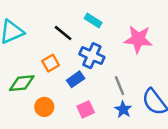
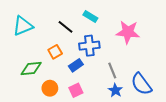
blue cross: (92, 56) -> (89, 46), turned -30
pink square: (86, 109) -> (76, 90), moved

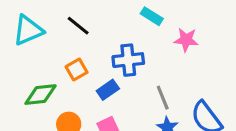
cyan rectangle: (90, 17) -> (152, 16), moved
black line: (65, 27) -> (78, 26), moved
pink star: (128, 32) -> (186, 40), size x0.7

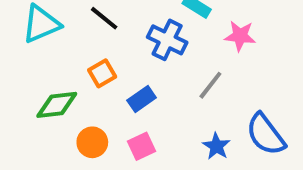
blue cross: (128, 60) -> (167, 40), moved, turned 32
gray line: (163, 98) -> (210, 85), moved, turned 60

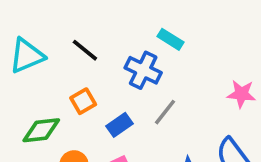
pink star: (240, 36) -> (241, 94), moved
gray line: (210, 85) -> (165, 112), moved

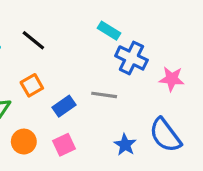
blue cross: (143, 70) -> (131, 58), moved
gray line: (165, 112) -> (104, 95), turned 60

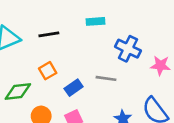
cyan rectangle: (109, 31) -> (96, 21), moved, turned -36
black line: (33, 40) -> (49, 34), turned -48

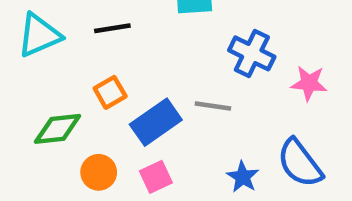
blue rectangle: (74, 88) -> (156, 122), size x1.5

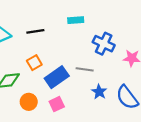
blue star: (243, 177) -> (99, 92), moved

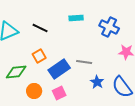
black line: (35, 31) -> (40, 28), turned 35
blue cross: (104, 44) -> (109, 27), moved

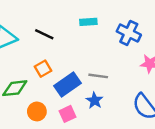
blue star: (97, 82) -> (95, 100), moved

